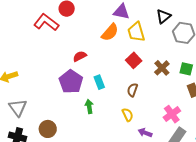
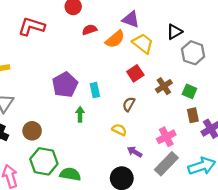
red L-shape: (46, 22) -> (32, 26), moved, turned -30
yellow trapezoid: (136, 32) -> (143, 43), turned 135
red semicircle: (80, 56) -> (90, 30), moved
yellow semicircle: (128, 115) -> (119, 130), turned -48

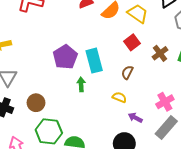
cyan rectangle: (95, 90) -> (94, 61), size x1.6

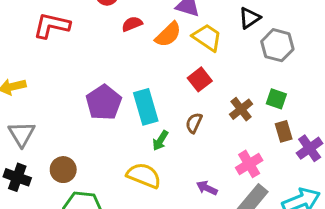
brown cross: (160, 53) -> (241, 109), moved
green arrow: (81, 84) -> (160, 141), moved, turned -144
yellow semicircle: (119, 97) -> (144, 175), moved, size x1.6

